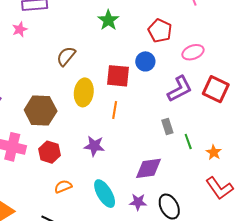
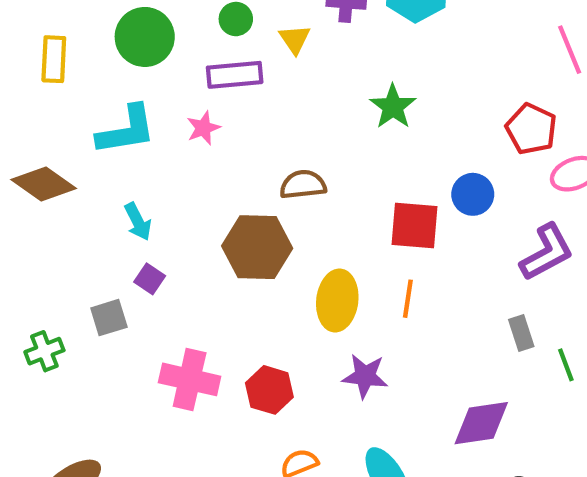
red pentagon: (160, 31) -> (531, 129), moved
brown semicircle: (66, 56) -> (303, 185), turned 45
yellow ellipse: (84, 92) -> (337, 300), moved
brown hexagon: (41, 110) -> (257, 247), moved

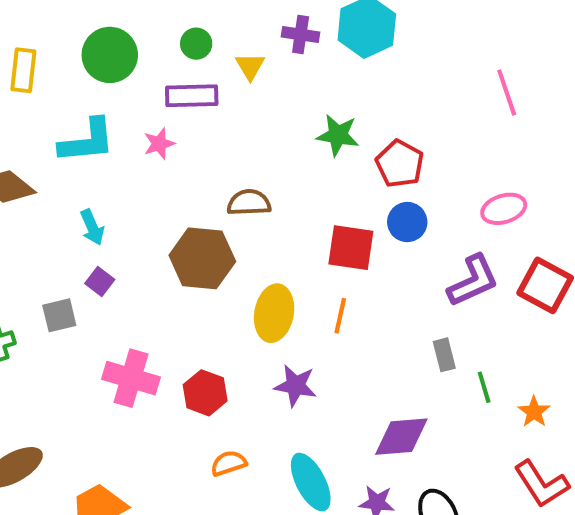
green star: (393, 107) -> (338, 135), turned -30
red pentagon: (531, 129) -> (400, 164), moved

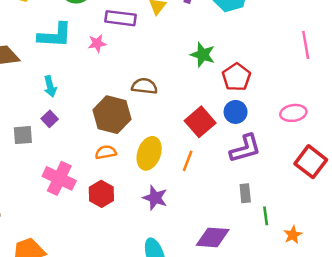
red square: (351, 248) -> (200, 122), turned 32
purple L-shape: (473, 281) -> (245, 149), moved
orange semicircle: (229, 463) -> (106, 152), moved

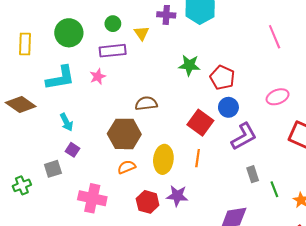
red hexagon: (101, 194) -> (148, 202), moved

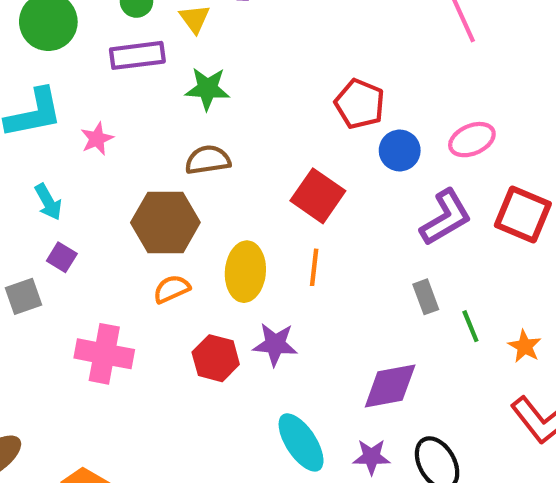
green star: (189, 65) -> (207, 89), moved
pink star: (98, 77) -> (97, 139), moved
blue circle: (228, 107) -> (400, 150), moved
purple L-shape: (244, 136) -> (446, 217), moved

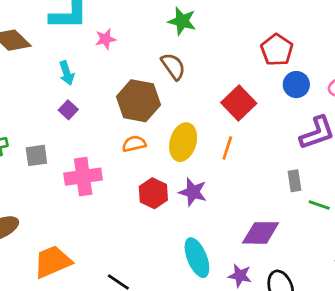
brown semicircle: (208, 160) -> (173, 66), turned 52
gray square: (24, 296) -> (36, 155), moved
green line: (470, 326) -> (319, 205), turned -60
pink cross: (104, 354) -> (83, 177), turned -30

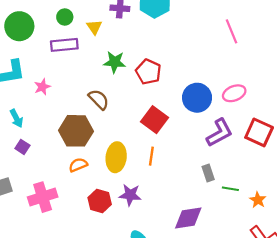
green star: (182, 21) -> (115, 62), moved
red pentagon: (277, 50) -> (148, 72), moved
blue circle: (296, 85) -> (197, 98), size x1.4

